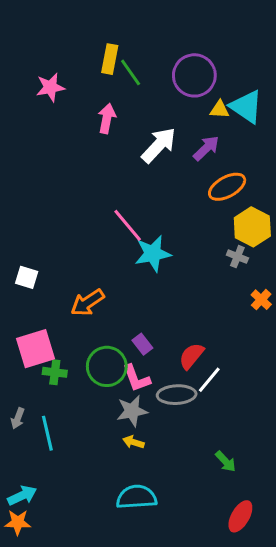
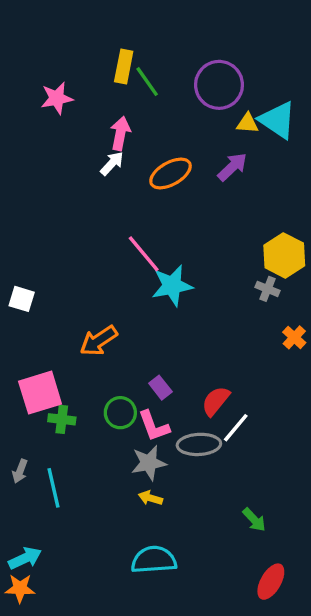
white arrow: (159, 145) -> (112, 163), moved, size x0.6
orange ellipse: (227, 187) -> (171, 173), moved
white square: (27, 277) -> (22, 299), moved
green circle: (107, 366) -> (120, 413), size x0.7

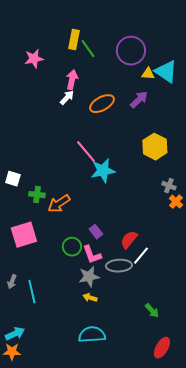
yellow hexagon: (284, 255) -> (155, 147), moved
gray cross: (268, 289) -> (169, 186), moved
green cross: (62, 419) -> (37, 195), moved

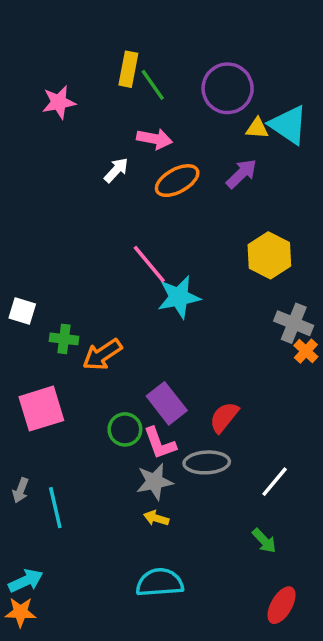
pink arrow: (72, 80) -> (154, 139), moved, turned 90
gray cross: (169, 186) -> (294, 323), size x1.5
purple rectangle: (96, 232) -> (167, 403), size x1.6
white line: (141, 256) -> (275, 482), moved

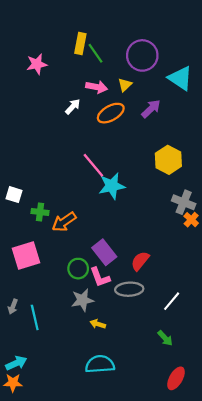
yellow triangle: (257, 128) -> (125, 85), moved, turned -48
gray star: (154, 482) -> (82, 300), moved

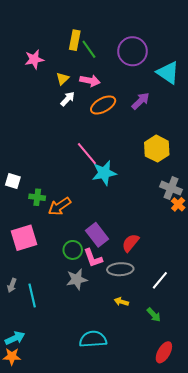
yellow triangle: (125, 85) -> (63, 79), moved
yellow arrow: (98, 324) -> (121, 302), moved

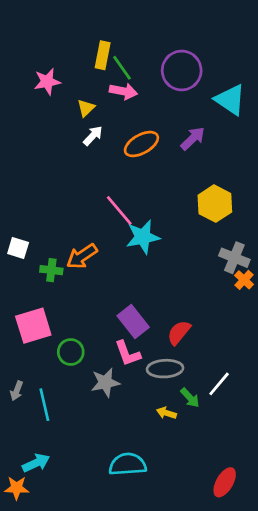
pink arrow: (90, 81) -> (123, 91), moved
orange arrow: (60, 206) -> (82, 256), moved
green circle: (73, 250) -> (71, 352), moved
green arrow: (154, 315) -> (190, 398), moved
cyan arrow: (15, 338) -> (36, 463), moved

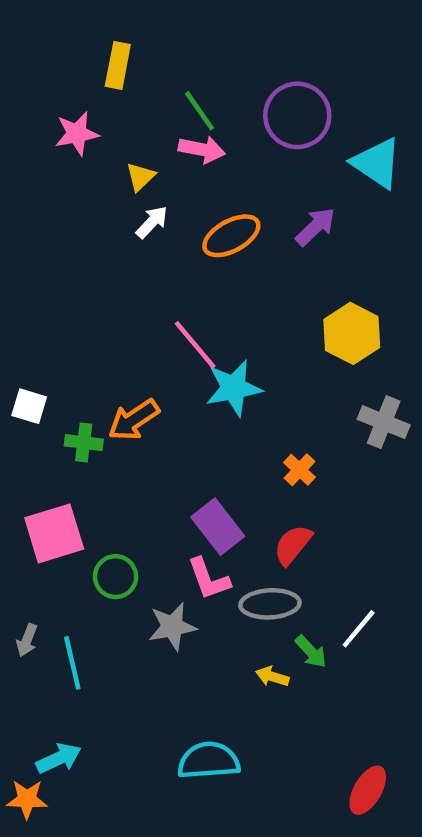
yellow rectangle: (103, 55) -> (118, 65), moved
orange cross: (244, 280) -> (300, 470), moved

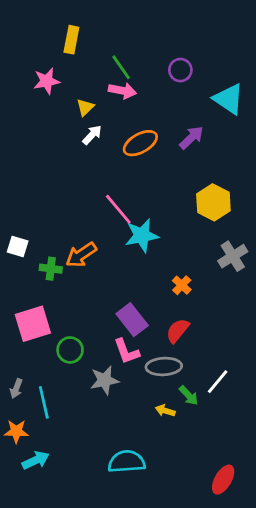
purple circle: (297, 115) -> (180, 70), size x0.6
gray cross: (384, 422) -> (233, 256), turned 36
orange star: (27, 799) -> (16, 431), moved

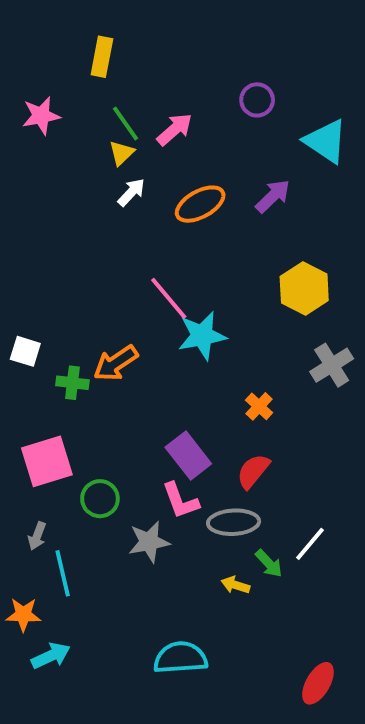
green line: (121, 67) -> (125, 124), moved
pink star: (47, 81) -> (41, 116), moved
pink arrow: (122, 91) -> (175, 129), turned -52
gray arrow: (16, 389) -> (37, 536), moved

